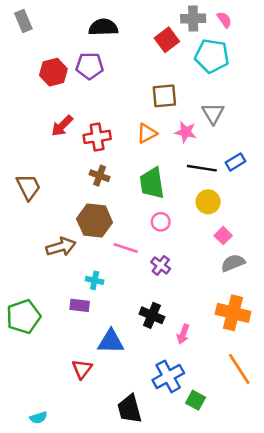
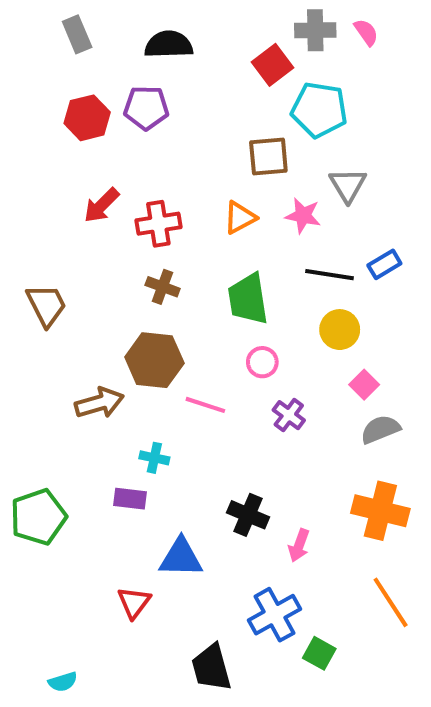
gray rectangle: (23, 21) -> (77, 34), moved
cyan pentagon: (212, 56) -> (319, 110), moved
purple cross: (161, 265) -> (289, 415), moved

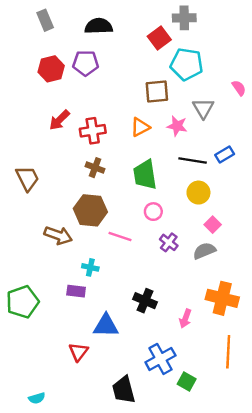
pink semicircle: (366, 32) -> (239, 88), moved
brown arrow: (99, 403) -> (58, 235), turned 36
gray semicircle: (380, 429) -> (204, 251), moved
pink arrow: (299, 545) -> (185, 319), moved
orange line: (391, 602) -> (228, 352), turned 36

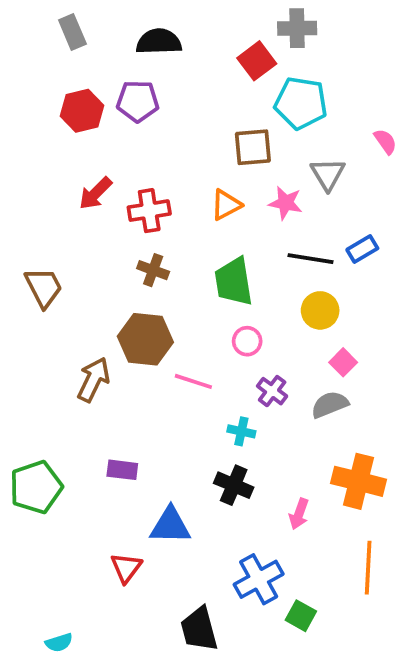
brown arrow: (58, 235) -> (94, 380), turned -84
cyan cross: (90, 267) -> (241, 431), moved

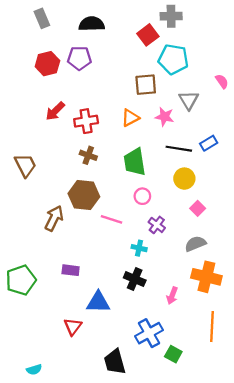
gray semicircle: (330, 405) -> (195, 244), moved

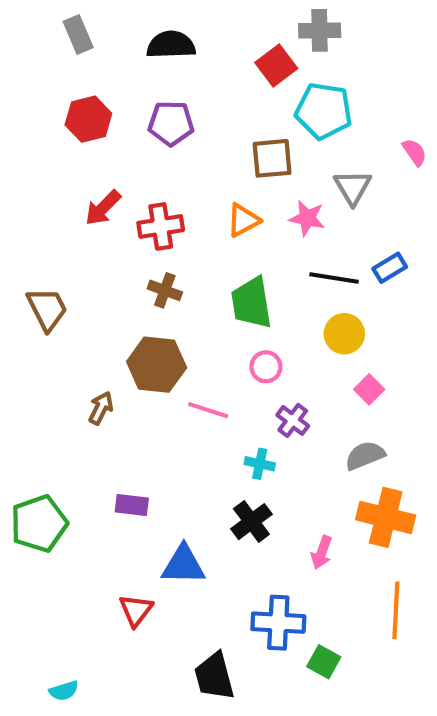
purple pentagon: (79, 58) -> (171, 123), moved
brown arrow: (54, 218) -> (101, 408), size x0.7
black cross: (135, 279) -> (251, 522), turned 30
blue cross: (149, 333) -> (278, 623), turned 32

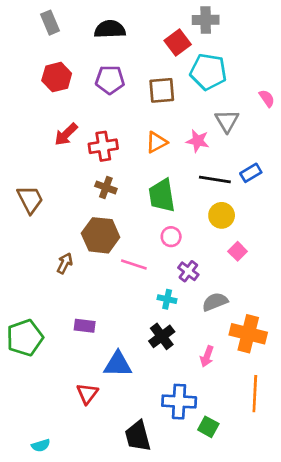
brown square: (272, 158) -> (162, 90), moved
gray semicircle: (365, 456) -> (215, 302), moved

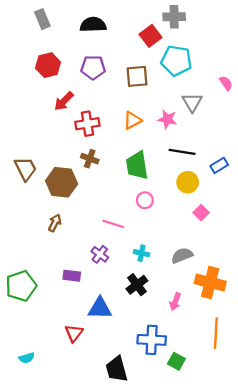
red arrow: (66, 134) -> (64, 101), moved
blue rectangle: (251, 173) -> (219, 165), moved
brown hexagon: (101, 235) -> (62, 182), moved
purple cross: (188, 271) -> (100, 254), moved
cyan semicircle: (41, 445) -> (27, 358), moved

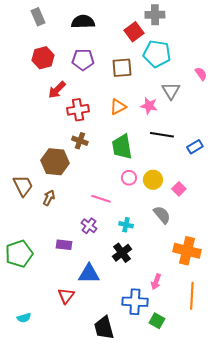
brown trapezoid: (26, 169) -> (23, 186), moved
yellow circle: (188, 182) -> (153, 180), moved
gray semicircle: (182, 255) -> (162, 215), moved, turned 72
pink arrow: (175, 302) -> (156, 282), moved

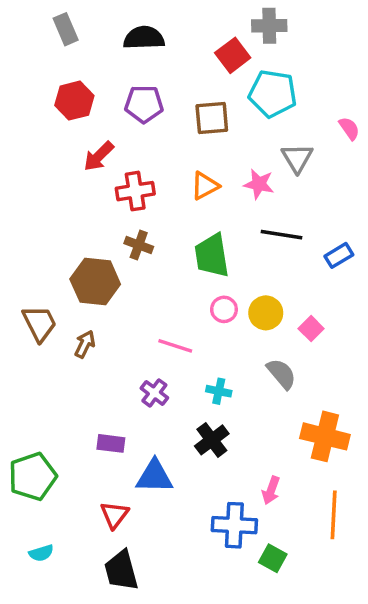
purple rectangle: (64, 245) -> (111, 443), moved
green pentagon: (19, 254) -> (33, 476), moved
black trapezoid: (104, 328) -> (121, 570), moved

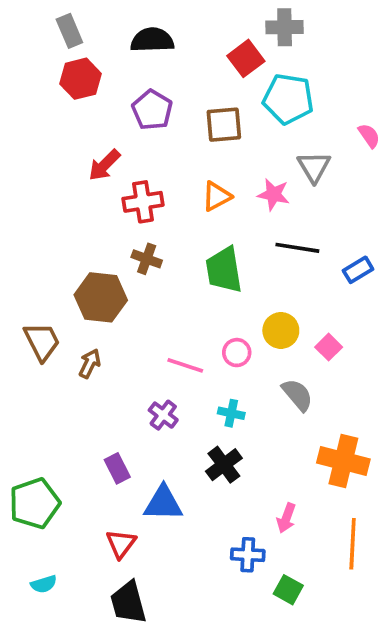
red hexagon: (74, 101) -> (81, 79), moved
purple pentagon: (144, 104) -> (152, 110), turned 30
pink circle: (224, 309) -> (237, 353), moved
purple rectangle: (111, 443) -> (117, 468), turned 56
blue cross: (234, 525) -> (248, 555), size x0.7

